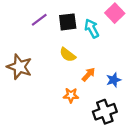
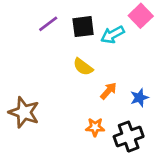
cyan arrow: (92, 28) -> (113, 35), turned -90
brown star: (19, 67) -> (24, 112), moved
orange star: (71, 95) -> (95, 127), moved

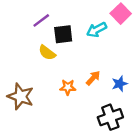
black square: (83, 27) -> (63, 34), moved
yellow semicircle: (83, 67) -> (47, 53), moved
orange star: (95, 127) -> (68, 87), moved

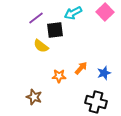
cyan arrow: (97, 30) -> (73, 13), moved
brown star: (21, 96) -> (34, 97), moved, size x0.7
black cross: (110, 117) -> (96, 102), turned 35

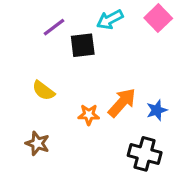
yellow semicircle: (41, 46) -> (43, 91), moved
orange arrow: (81, 68) -> (122, 103), size x1.5
brown star: (34, 97) -> (37, 143), moved

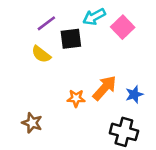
pink square: (158, 18) -> (123, 27), moved
yellow semicircle: (43, 91) -> (41, 54), moved

